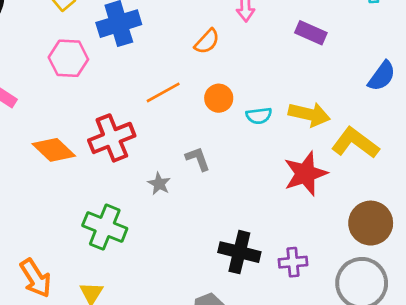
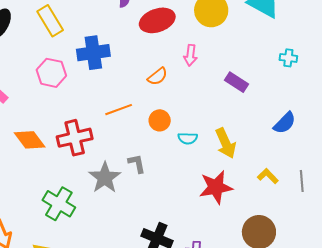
yellow arrow: (309, 114) -> (226, 143), turned 44
yellow L-shape: (355, 143) -> (268, 176), moved, size x0.6
gray star: (159, 184) -> (105, 178), size x1.8

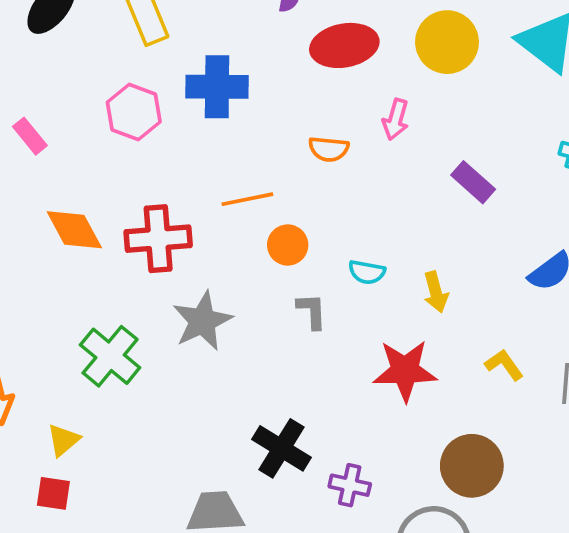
orange semicircle: (157, 76) -> (329, 149), turned 35
orange circle: (160, 120) -> (288, 245), moved
yellow arrow: (226, 143) -> (436, 292), size x0.7
gray L-shape: (137, 163) -> (312, 311), moved

